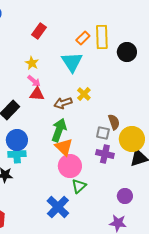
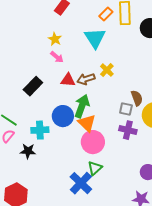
red triangle: (37, 94) -> (68, 80), moved
blue circle: (17, 140) -> (63, 116), moved
green triangle: (79, 186) -> (95, 168), moved

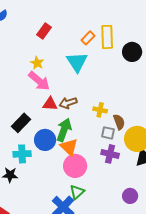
pink arrow: (57, 57) -> (39, 81), size x1.6
yellow cross: (107, 70) -> (100, 110), moved, turned -32
black rectangle: (33, 86) -> (21, 123), moved

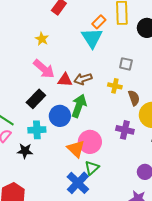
orange rectangle: (88, 38) -> (99, 22), moved
yellow star: (37, 63) -> (42, 39), moved
pink arrow: (39, 81) -> (44, 69), moved
gray square: (108, 133) -> (126, 64), moved
orange triangle: (69, 147) -> (76, 149), moved

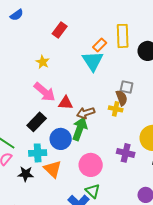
brown arrow: (83, 79) -> (86, 113), moved
brown semicircle: (134, 98) -> (122, 98), moved
orange triangle: (76, 149) -> (53, 169), moved
green triangle: (92, 168) -> (93, 191), turned -35

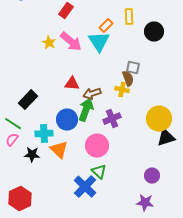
yellow rectangle: (123, 36) -> (129, 17), size x0.7
pink arrow: (45, 92) -> (71, 42), moved
black rectangle: (37, 122) -> (28, 100), moved
purple cross: (126, 153) -> (112, 119), moved, turned -36

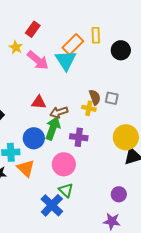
orange rectangle: (106, 26) -> (73, 44), size x1.5
yellow star: (49, 43) -> (16, 47), moved
gray square: (133, 68) -> (112, 98), moved
purple cross: (112, 119) -> (79, 137), turned 30

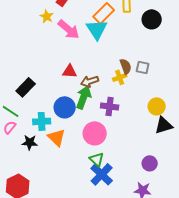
yellow cross: (89, 108) -> (120, 77), turned -32
yellow circle: (126, 137) -> (157, 106), size x0.7
blue cross: (52, 205) -> (102, 174), moved

